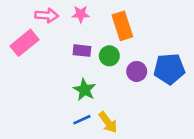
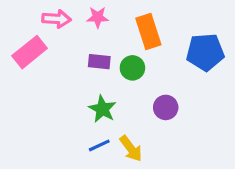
blue pentagon: (169, 69) -> (205, 52), moved
purple circle: (137, 71) -> (166, 107), moved

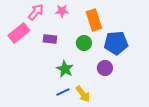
pink arrow: (57, 19) -> (36, 12), turned -54
blue pentagon: (205, 52) -> (116, 43), moved
purple rectangle: (99, 62) -> (50, 39), moved

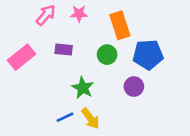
pink rectangle: (19, 33) -> (22, 57), moved
blue line: (63, 92) -> (65, 117), moved
yellow arrow: (83, 94) -> (90, 118), moved

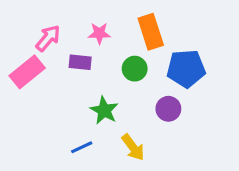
pink star: (79, 14) -> (99, 33), moved
pink arrow: (46, 15) -> (48, 38), moved
yellow arrow: (90, 118) -> (133, 147), moved

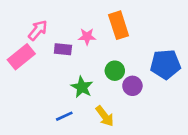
pink star: (99, 33) -> (87, 37), moved
green circle: (135, 69) -> (115, 71), moved
blue pentagon: (186, 69) -> (165, 64), moved

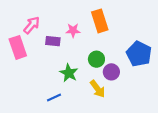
pink rectangle: (21, 57) -> (18, 47), turned -70
blue pentagon: (165, 64) -> (139, 54), turned 30
yellow arrow: (105, 116) -> (98, 89), moved

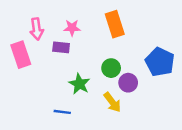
pink arrow: (32, 25) -> (37, 29), turned 132
pink star: (73, 30) -> (72, 28), moved
blue line: (54, 97) -> (62, 112), turned 32

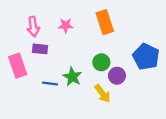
purple rectangle: (61, 47) -> (40, 49), moved
pink rectangle: (21, 55) -> (18, 66), moved
blue line: (62, 112) -> (50, 83), moved

